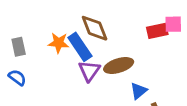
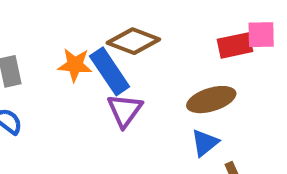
brown diamond: (95, 28) -> (133, 41), turned -48
brown ellipse: (119, 66) -> (211, 100), moved

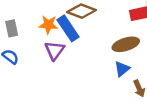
purple triangle: (125, 110) -> (55, 50), moved

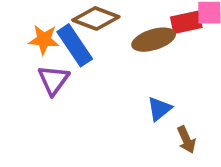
brown ellipse: (126, 44) -> (154, 40), moved

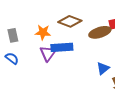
blue rectangle: (75, 45) -> (62, 47), moved, turned -60

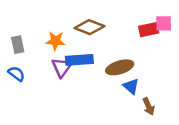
brown ellipse: (100, 32) -> (120, 67), moved
blue triangle: (103, 68) -> (131, 86), turned -40

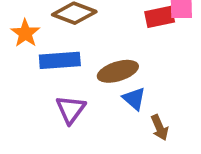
orange star: (55, 41) -> (25, 33), turned 30
purple triangle: (62, 67) -> (71, 109), moved

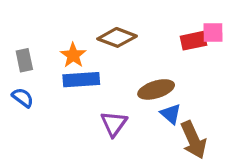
blue rectangle: (60, 60) -> (81, 80), moved
brown arrow: (160, 128) -> (193, 140), size x1.6

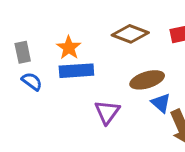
brown diamond: (117, 37) -> (130, 34), moved
blue semicircle: (23, 98) -> (32, 81), moved

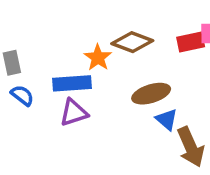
orange star: (69, 48) -> (98, 58), moved
purple triangle: (107, 112) -> (74, 113), moved, turned 36

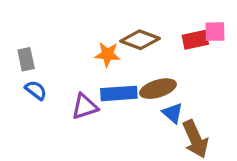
orange star: (98, 58) -> (107, 54), turned -30
blue rectangle: (72, 83) -> (119, 93), moved

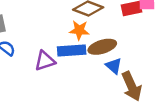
orange star: (107, 54) -> (79, 30), moved

